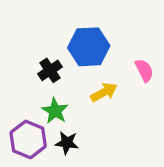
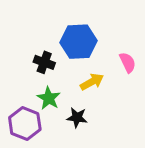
black cross: (50, 70) -> (44, 62), turned -36
black star: (67, 143) -> (77, 118), moved

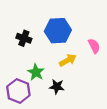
black cross: (44, 62) -> (24, 38), moved

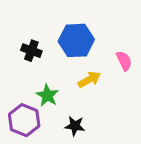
black star: (57, 87) -> (75, 126), moved

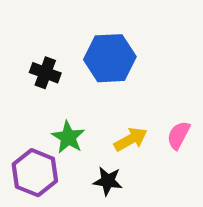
pink semicircle: (124, 61) -> (179, 135), moved, turned -126
yellow arrow: (89, 80) -> (131, 139), moved

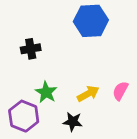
blue hexagon: (110, 58) -> (91, 21), moved
black cross: (45, 73) -> (31, 49), turned -30

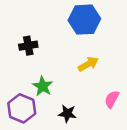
pink semicircle: (120, 91) -> (112, 99), moved
yellow arrow: (88, 94) -> (88, 64), moved

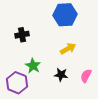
black star: (67, 114) -> (61, 75), moved

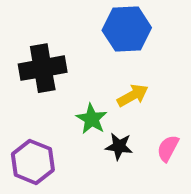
black cross: (22, 35) -> (43, 68), size x1.6
green star: (33, 66) -> (92, 119), moved

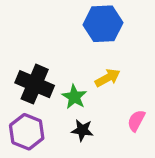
black cross: (43, 68) -> (35, 84), moved, turned 33
black star: (119, 146) -> (82, 130), moved

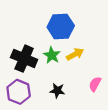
blue hexagon: (103, 24) -> (61, 26), moved
green star: (74, 97) -> (52, 55), moved

